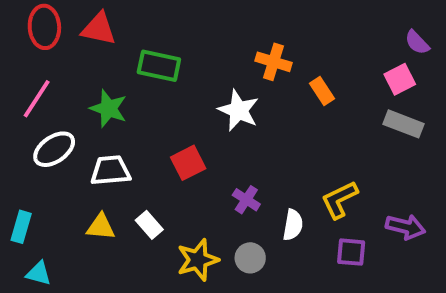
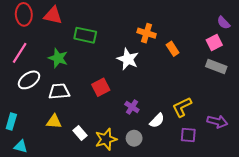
white rectangle: (149, 225) -> (80, 133), moved
white semicircle: (293, 225) -> (157, 121), turned 35

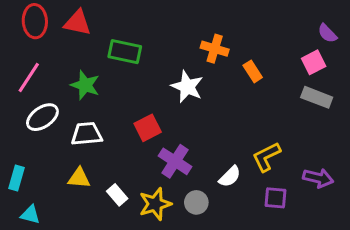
purple cross: (132, 107) -> (175, 161), moved, size x1.5

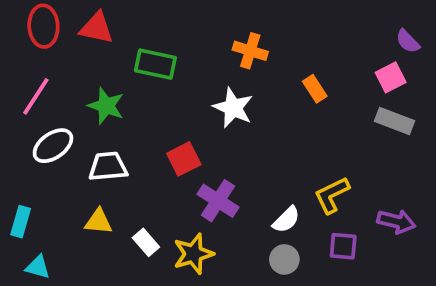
orange cross: (215, 49) -> (250, 51), moved
gray circle: (196, 202) -> (284, 259), moved

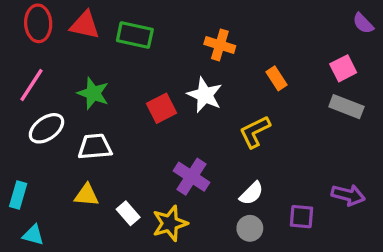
purple semicircle: (408, 41) -> (363, 23), moved
green rectangle: (155, 64) -> (135, 35), moved
red square: (184, 159) -> (162, 108), moved
yellow L-shape: (332, 195) -> (255, 132), moved

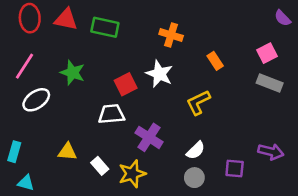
white trapezoid: (95, 147) -> (111, 114), moved

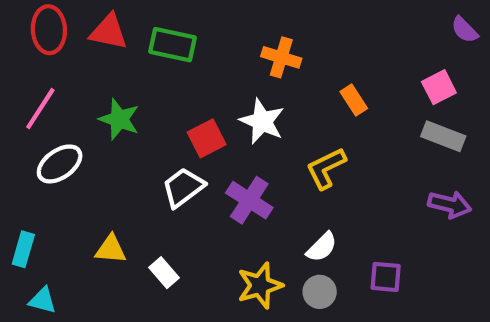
white trapezoid: (111, 114) -> (183, 187), turned -32
purple cross: (149, 137) -> (249, 200), moved
purple arrow: (271, 152) -> (450, 204), moved
yellow star: (132, 174) -> (260, 285), moved

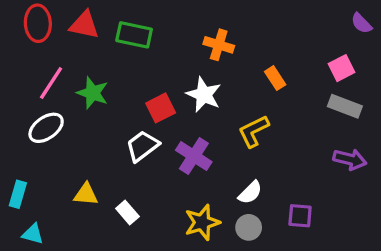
pink line: (40, 109) -> (51, 83), moved

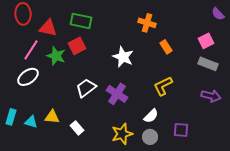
red triangle: (84, 25) -> (48, 28), moved
orange cross: (219, 45) -> (147, 23), moved
red square: (161, 108) -> (77, 46), moved
yellow L-shape: (254, 131) -> (163, 86), moved
cyan triangle: (33, 234) -> (31, 122), moved

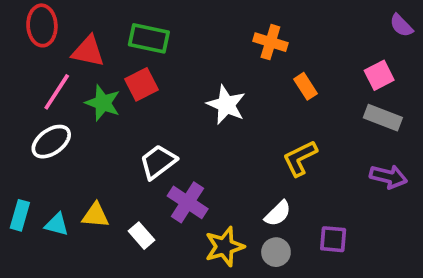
purple cross: (117, 94) -> (188, 202), moved

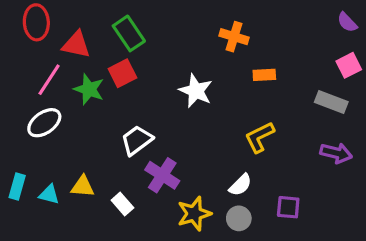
green rectangle: (149, 38) -> (129, 33), turned 44
pink square: (379, 75) -> (349, 65), moved
orange rectangle: (305, 86) -> (264, 75), turned -60

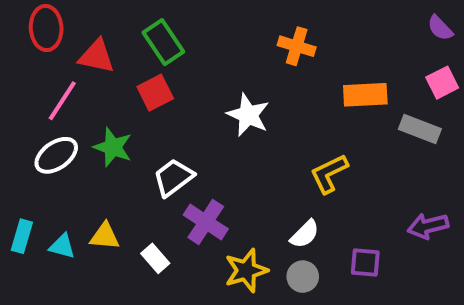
orange rectangle: (264, 75) -> (365, 95), moved, size x1.5
green star: (89, 89) -> (113, 147), moved
purple arrow: (336, 153) -> (428, 226), moved, turned 152

